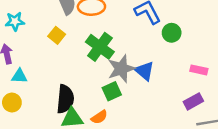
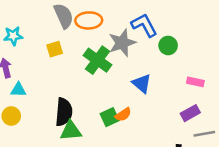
yellow square: (57, 35) -> (55, 49), turned 35
gray star: (121, 69) -> (122, 43), moved
green square: (112, 91) -> (110, 117), moved
orange semicircle: (99, 117) -> (123, 115), moved

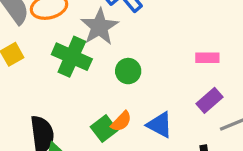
green circle: (168, 46) -> (128, 71), moved
blue triangle: (142, 83) -> (160, 125), moved

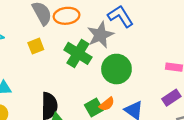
green circle: (128, 71) -> (116, 69), size x1.6

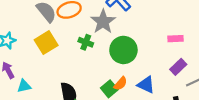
yellow square: (36, 46) -> (46, 43), size x1.5
green cross: (78, 53) -> (86, 42), size x0.6

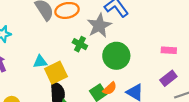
yellow square: (46, 43) -> (56, 73), moved
cyan triangle: (24, 86) -> (40, 62), moved

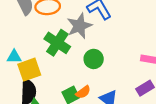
green cross: (80, 44) -> (57, 43), size x1.6
green circle: (116, 56) -> (94, 59), size x0.7

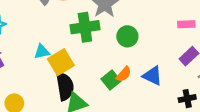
green cross: (57, 43) -> (85, 27), turned -30

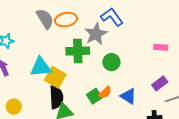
pink rectangle: (186, 24) -> (161, 47), moved
cyan triangle: (42, 52) -> (41, 67), size x1.6
yellow square: (61, 62) -> (55, 77), turned -35

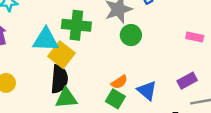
green cross: (78, 51) -> (76, 25), moved
green circle: (111, 62) -> (131, 35), moved
green square: (94, 96) -> (115, 99), moved, turned -35

